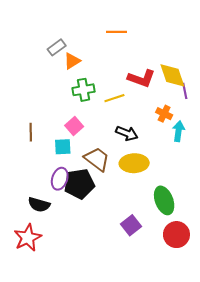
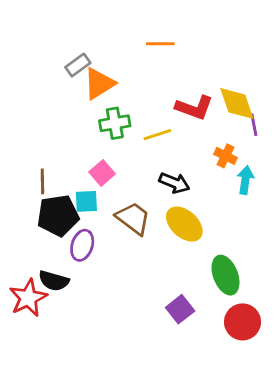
orange triangle: (72, 61) -> (99, 84), size x1.4
yellow ellipse: (134, 163) -> (184, 224), turned 44
black pentagon: (79, 184) -> (58, 215), moved
red star: (28, 238) -> (28, 298), moved

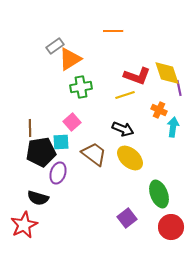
yellow line: (157, 135) -> (125, 95), moved
red star: (28, 298) -> (24, 225), moved

